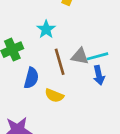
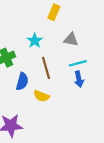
gray triangle: (80, 56) -> (71, 39), moved

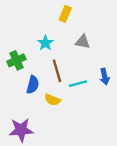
cyan line: (78, 63) -> (78, 84), moved
blue arrow: (79, 79) -> (105, 77), moved

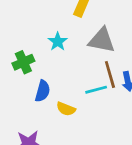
gray triangle: (83, 42) -> (102, 40), size x1.5
brown line: (57, 71) -> (110, 75), moved

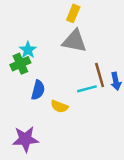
gray triangle: (102, 40) -> (74, 41), moved
cyan star: (58, 42) -> (28, 50), moved

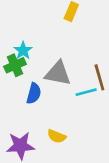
gray triangle: (74, 41) -> (58, 73), moved
yellow semicircle: (59, 106) -> (57, 136), moved

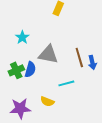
green cross: (15, 65) -> (16, 70), moved
cyan line: (86, 92) -> (66, 83), moved

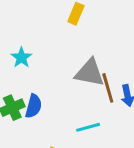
gray triangle: (48, 54) -> (90, 73), moved

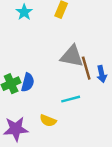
cyan star: (21, 58) -> (24, 12), moved

